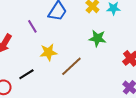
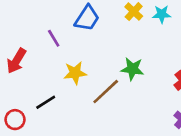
green star: (97, 38) -> (132, 69), moved

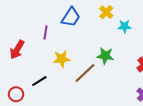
cyan star: (162, 14) -> (124, 26), moved
purple line: (54, 38) -> (45, 32), turned 40

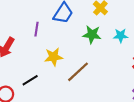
cyan star: (124, 26) -> (121, 36), moved
green star: (105, 56) -> (92, 35), moved

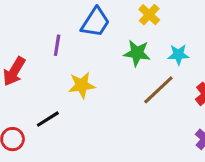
brown line: (78, 72) -> (158, 90), moved

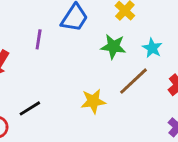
cyan star: (178, 55) -> (152, 48), turned 30
yellow star: (82, 85) -> (93, 101), moved

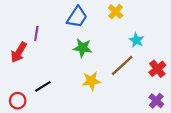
purple line: (39, 39) -> (36, 34), moved
green star: (113, 47) -> (83, 48), moved

